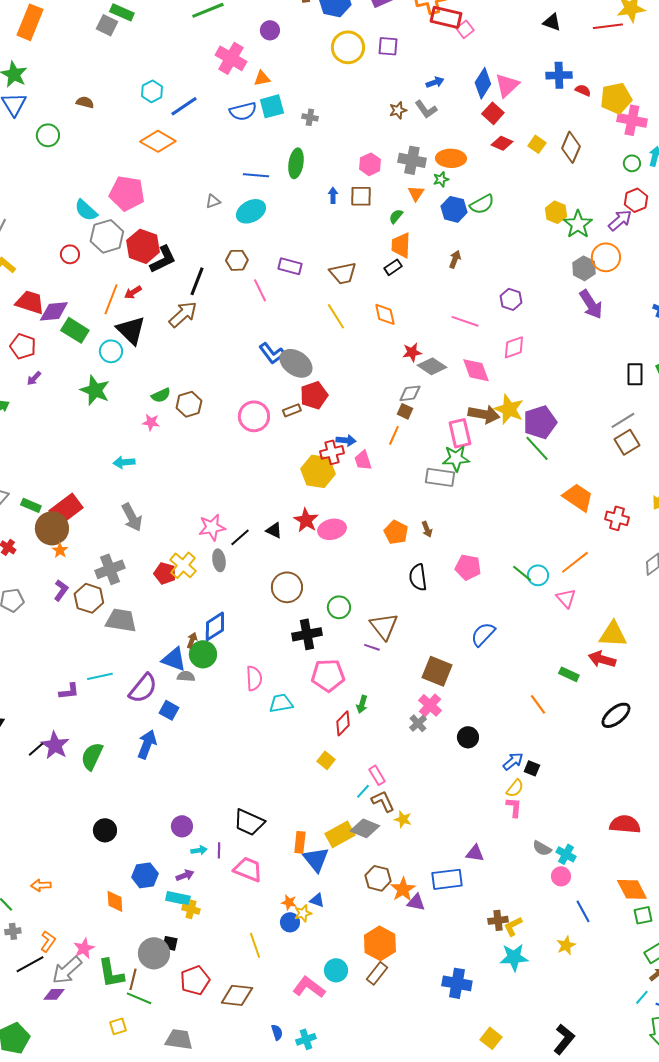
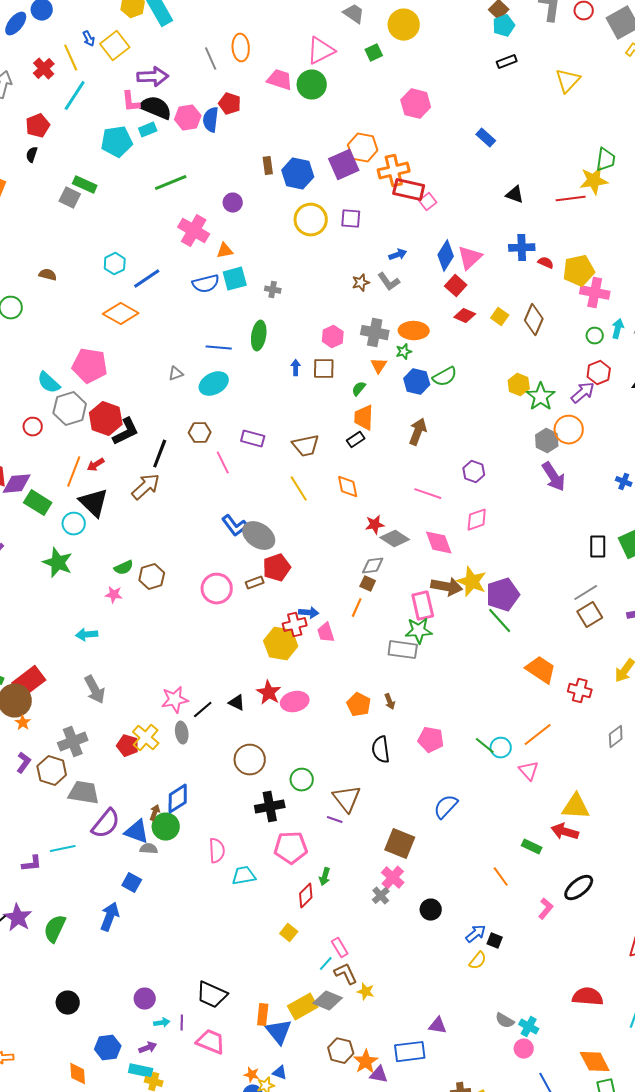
brown arrow: (455, 259) -> (418, 432), size x1.5
purple semicircle: (143, 688) -> (106, 824), moved
pink L-shape: (514, 807) -> (546, 909), moved, turned 35

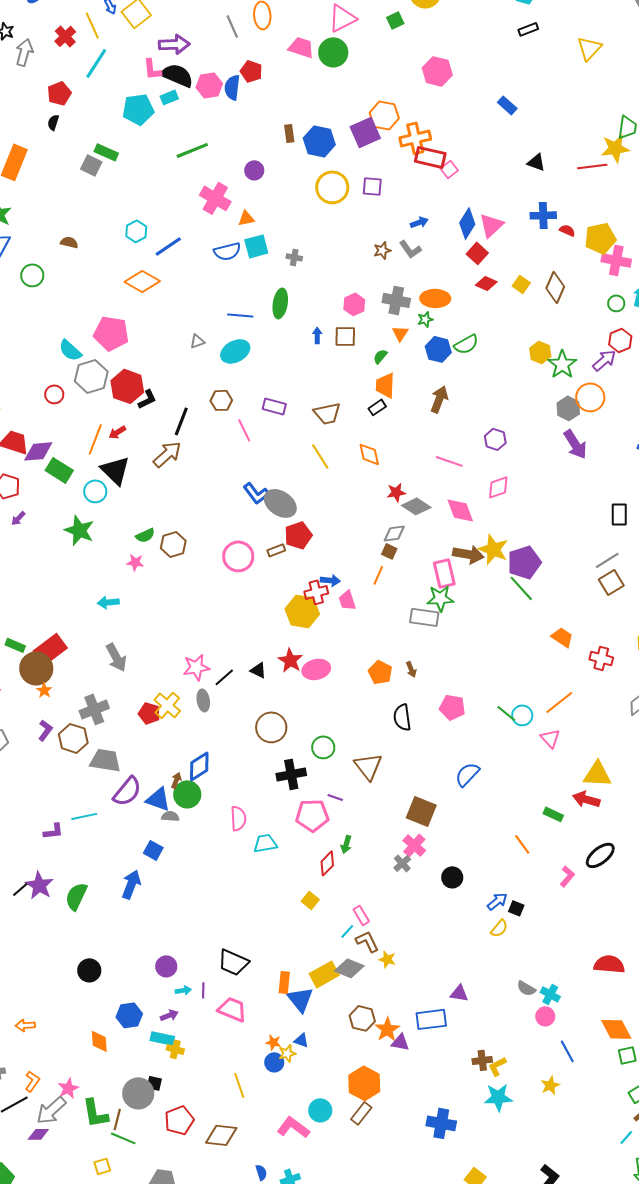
black L-shape: (126, 432) -> (147, 399), size x0.7
orange trapezoid: (541, 670) -> (562, 637), size x0.7
purple line: (335, 820) -> (335, 797), moved

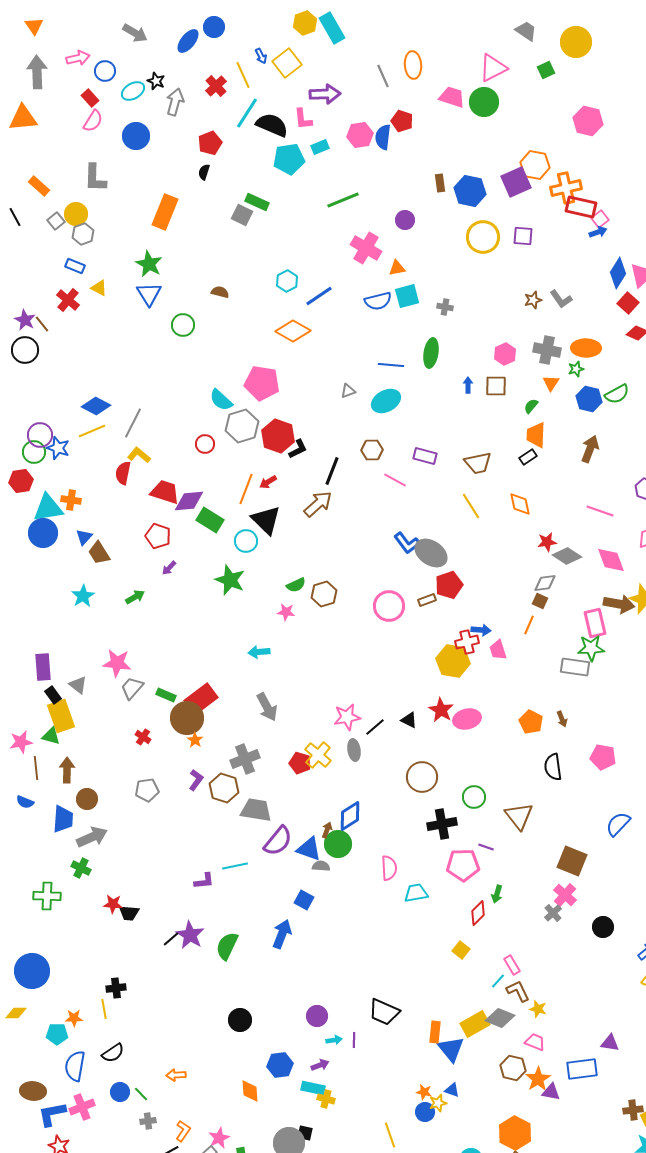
black semicircle: (177, 75) -> (272, 125), moved
blue arrow: (419, 222) -> (598, 232), moved
pink line: (244, 430) -> (395, 480), turned -35
pink trapezoid: (232, 1009) -> (535, 1042), moved, size x0.7

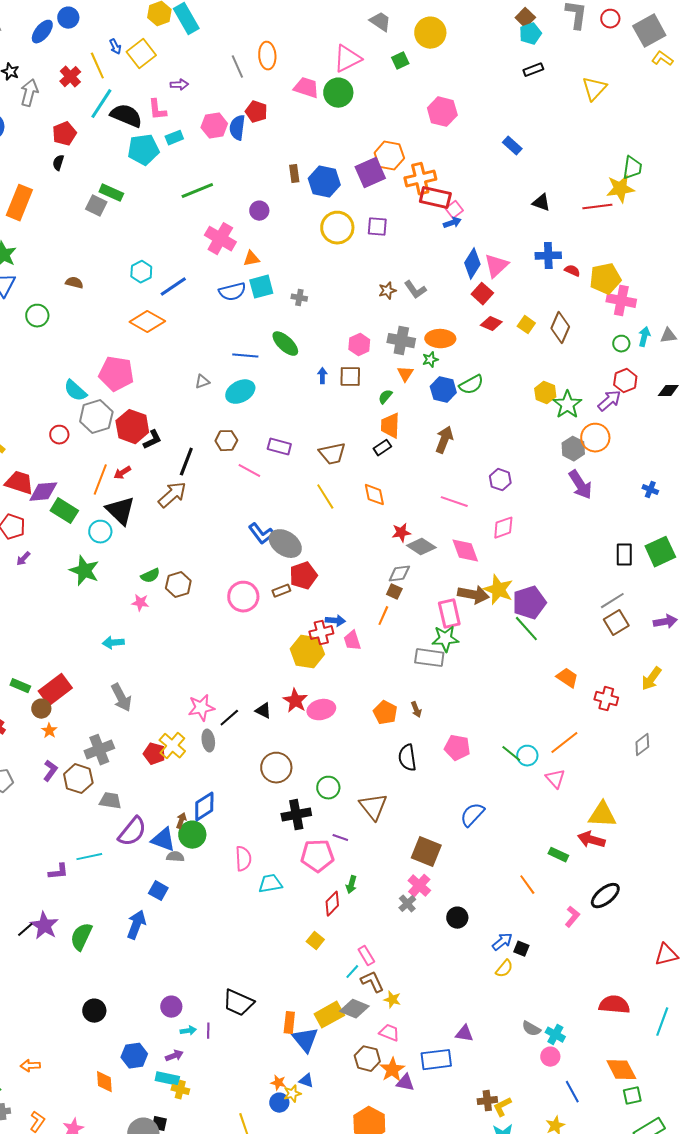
purple arrow: (325, 94) -> (179, 85), size x0.6
green ellipse: (431, 353) -> (285, 344), turned -56
brown circle: (187, 718) -> (41, 709), size x0.6
gray trapezoid: (256, 810) -> (110, 801), size x0.7

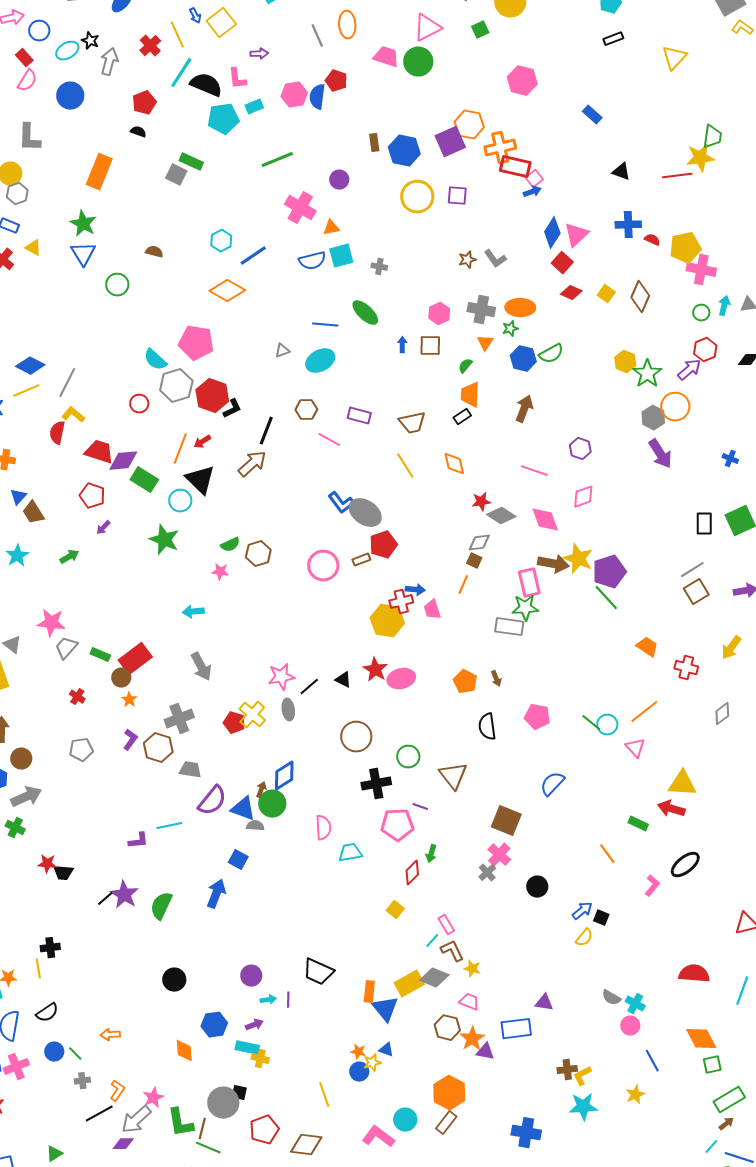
black semicircle: (58, 163) -> (138, 132), turned 91

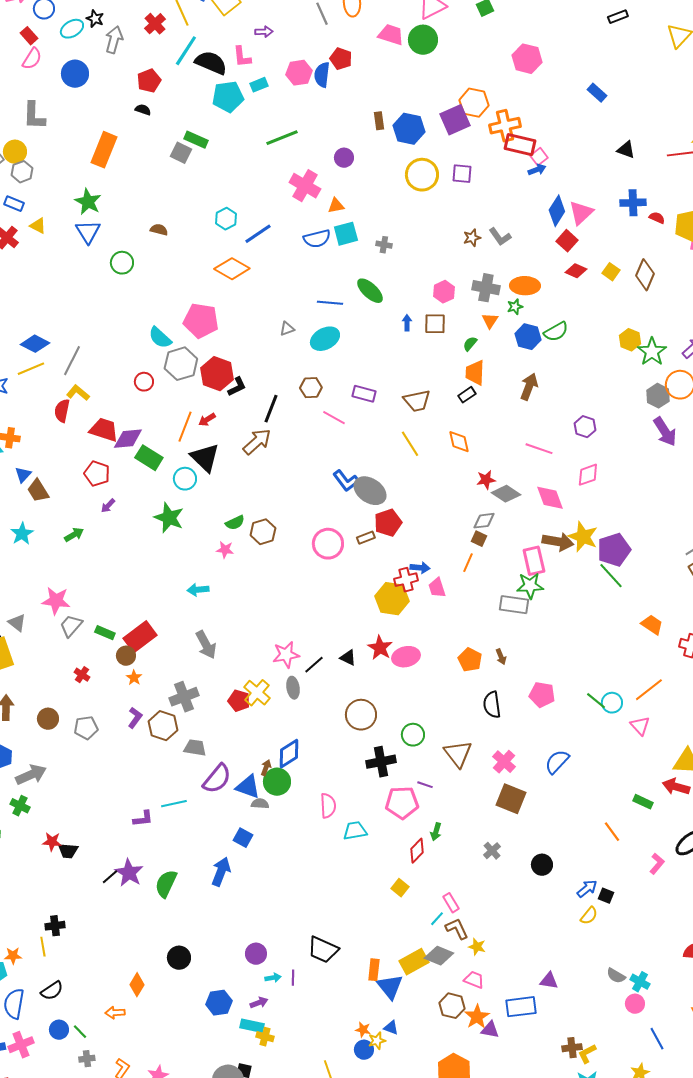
brown circle: (21, 759) -> (48, 719), moved
pink cross: (499, 855) -> (504, 762), moved
orange diamond: (184, 1051) -> (137, 985), moved, turned 35

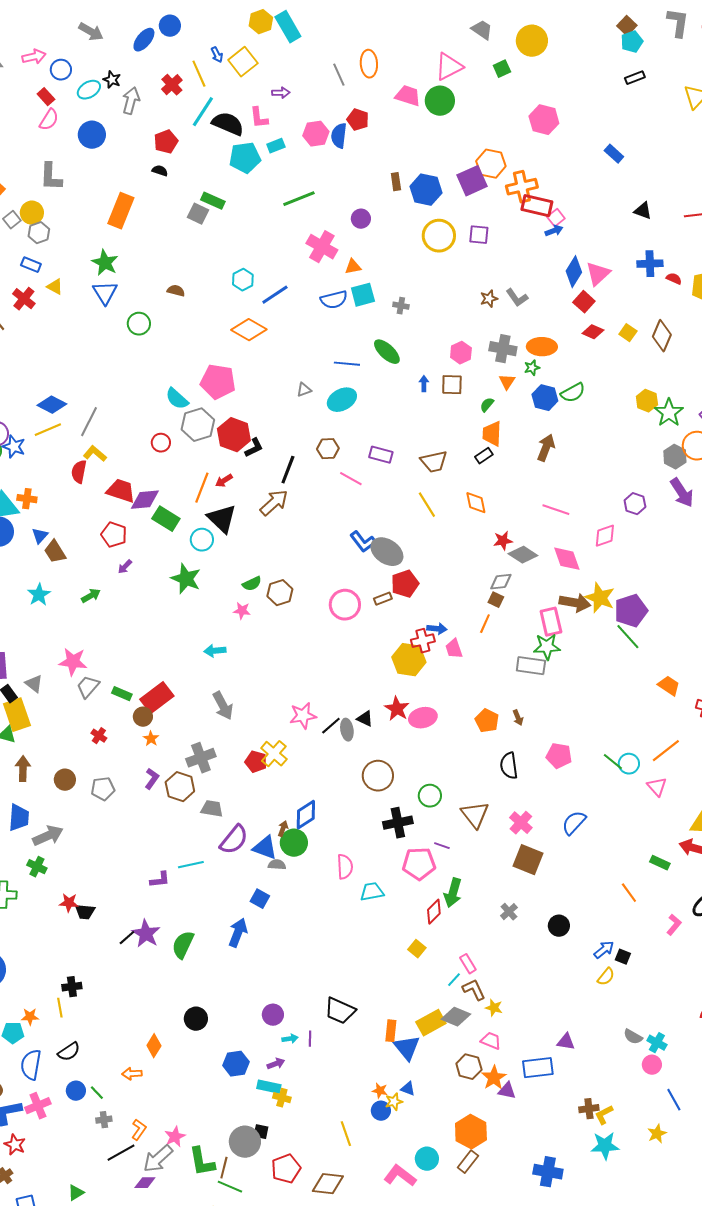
purple hexagon: (585, 427) -> (635, 504), moved
gray ellipse: (293, 688) -> (347, 730), moved
green arrow: (436, 832) -> (453, 893), size x1.6

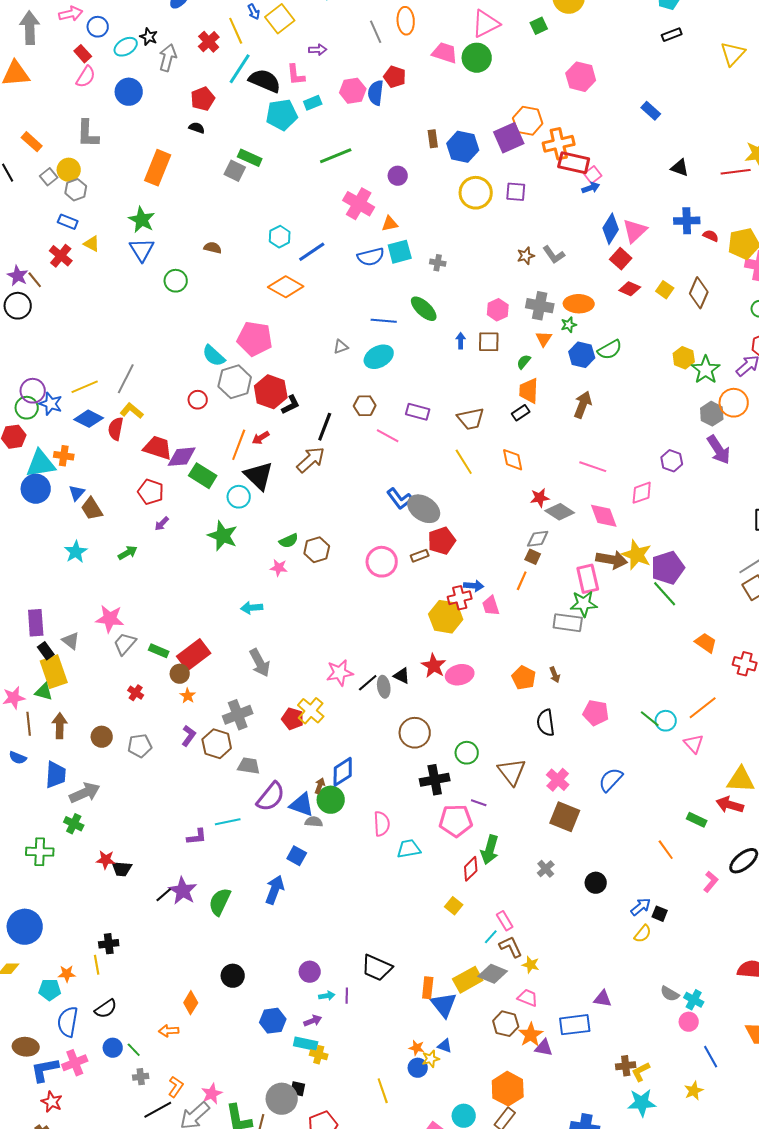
blue diamond: (52, 405) -> (89, 419), moved

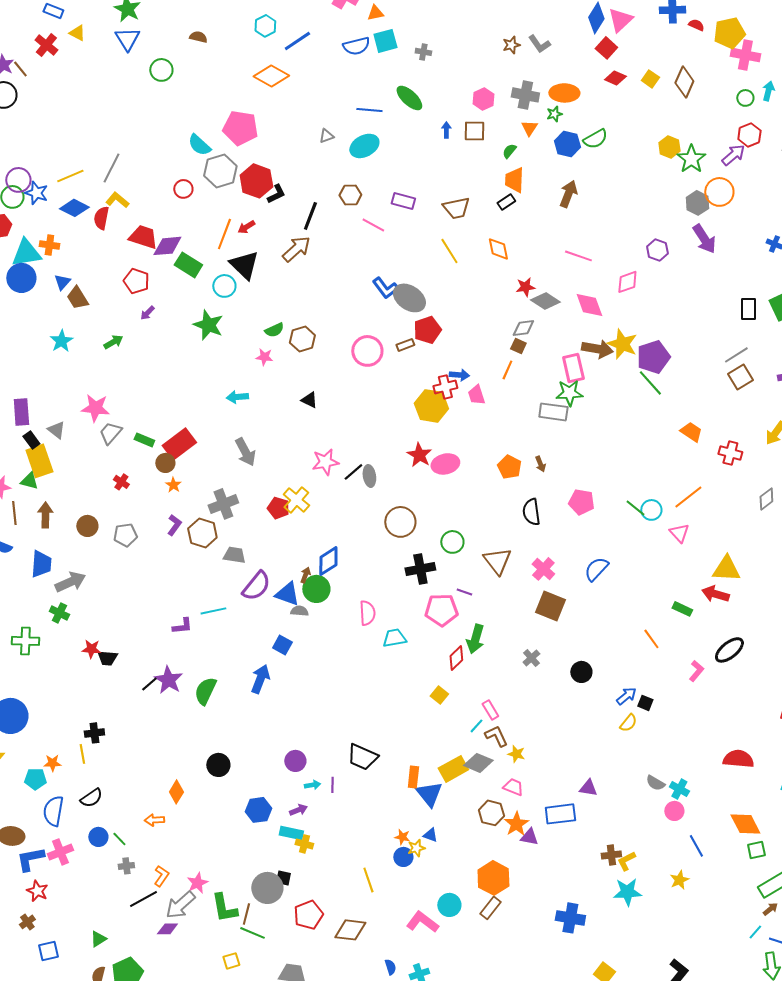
black triangle: (402, 676) -> (309, 400), moved

